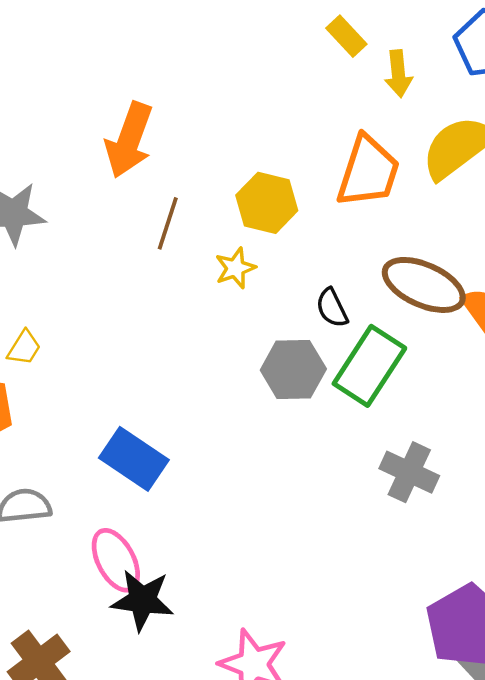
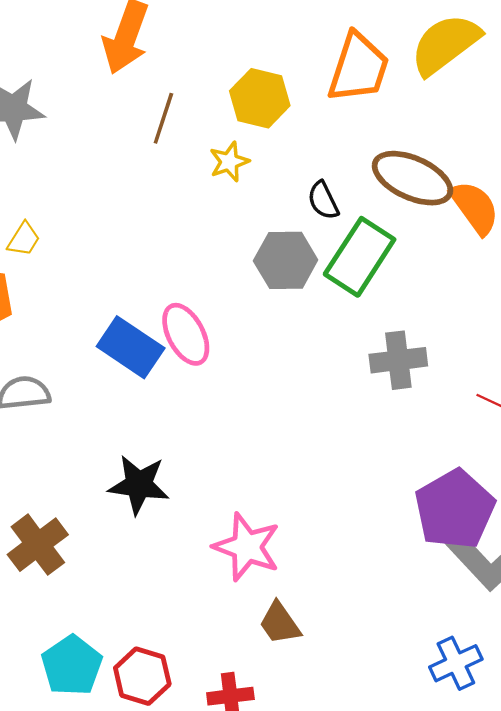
gray cross: (409, 472) -> (398, 360), turned -32
pink ellipse: (116, 560) -> (186, 334), moved

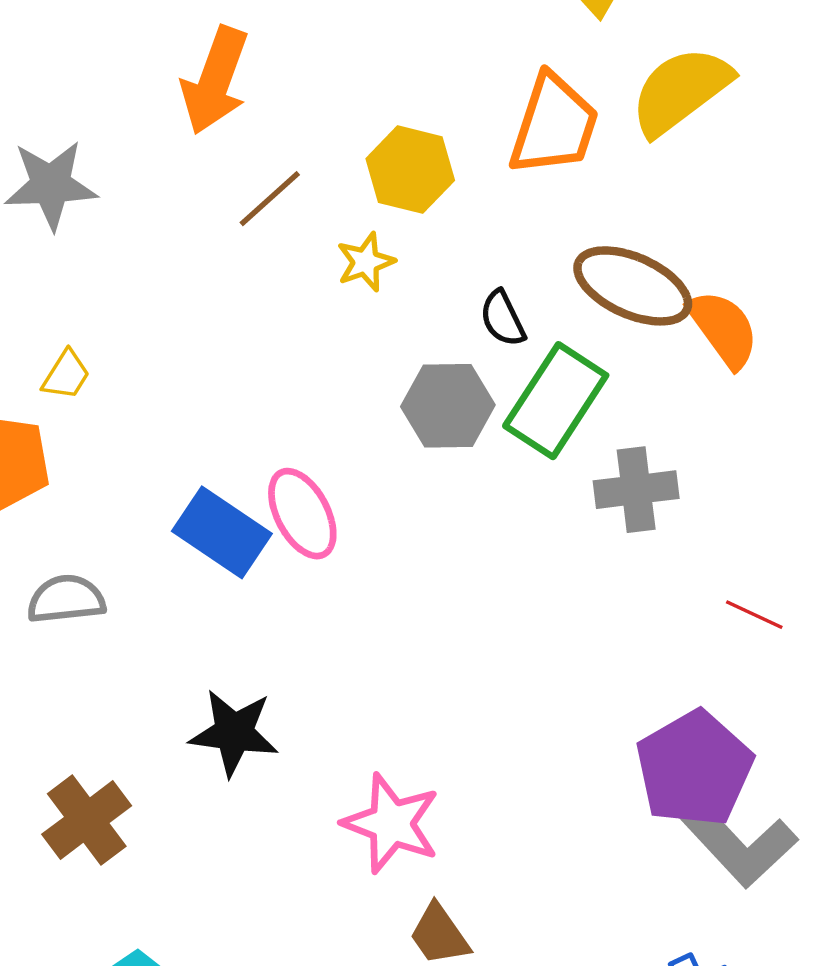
brown line: (163, 118) -> (270, 199), turned 30
gray cross: (398, 360) -> (636, 490), moved

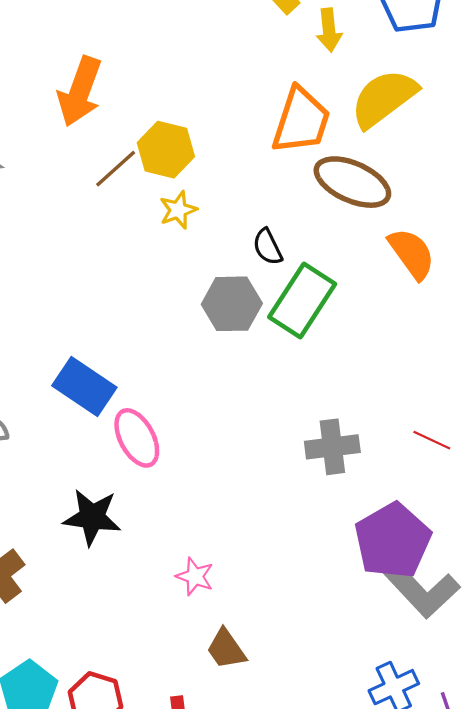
yellow hexagon: (410, 170) -> (166, 150), moved
brown ellipse: (633, 286) -> (352, 182), moved
gray cross: (636, 490) -> (332, 447), moved
pink ellipse: (302, 514) -> (137, 438), moved
pink star: (391, 823) -> (195, 576), size x0.6

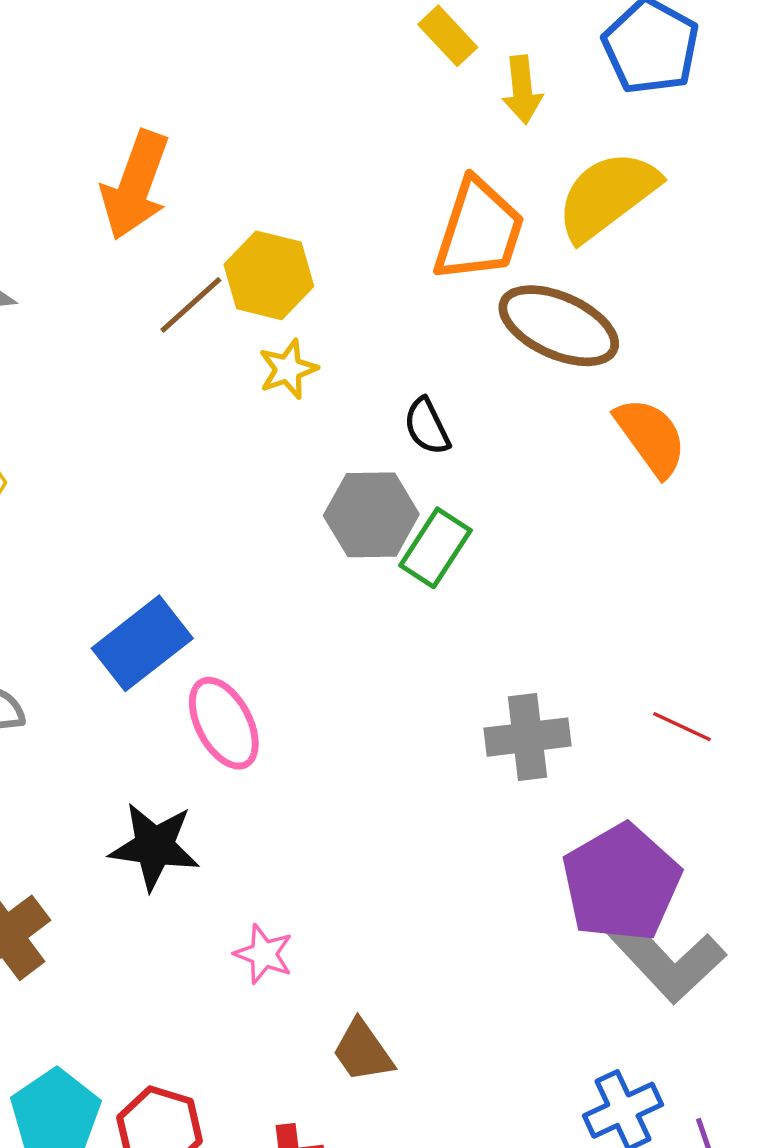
green rectangle: (302, 300) -> (436, 548), moved, size x0.7
blue rectangle: (84, 387) -> (142, 643), turned -72
pink star: (195, 576) -> (264, 954), moved

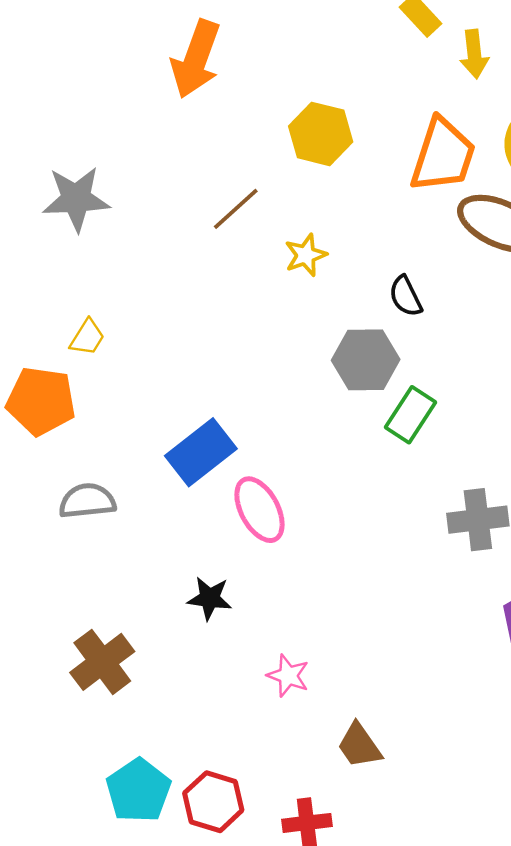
orange arrow: (135, 185) -> (196, 59), moved
yellow hexagon: (269, 275) -> (321, 134), moved
green rectangle: (436, 548) -> (411, 415), moved
black star: (154, 846) -> (210, 598), size x0.7

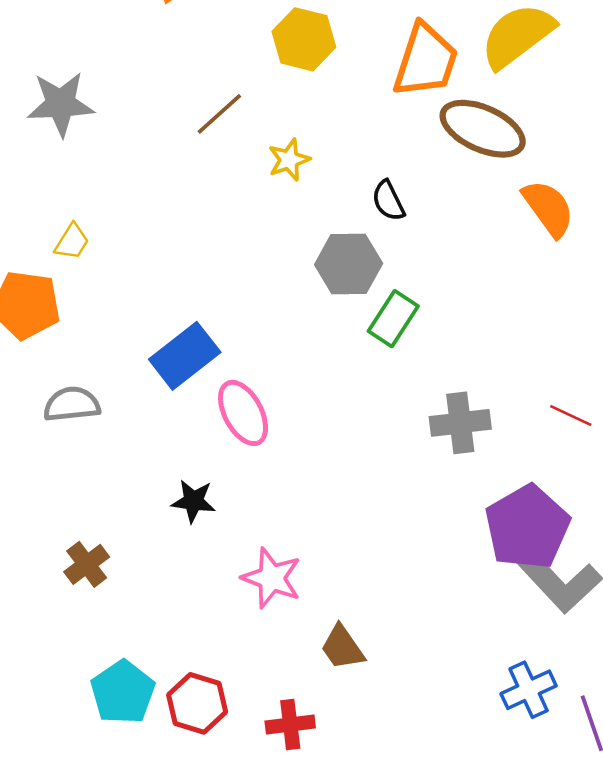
brown cross: (102, 662) -> (87, 564), size x0.7
pink star: (288, 676) -> (272, 578), size x1.4

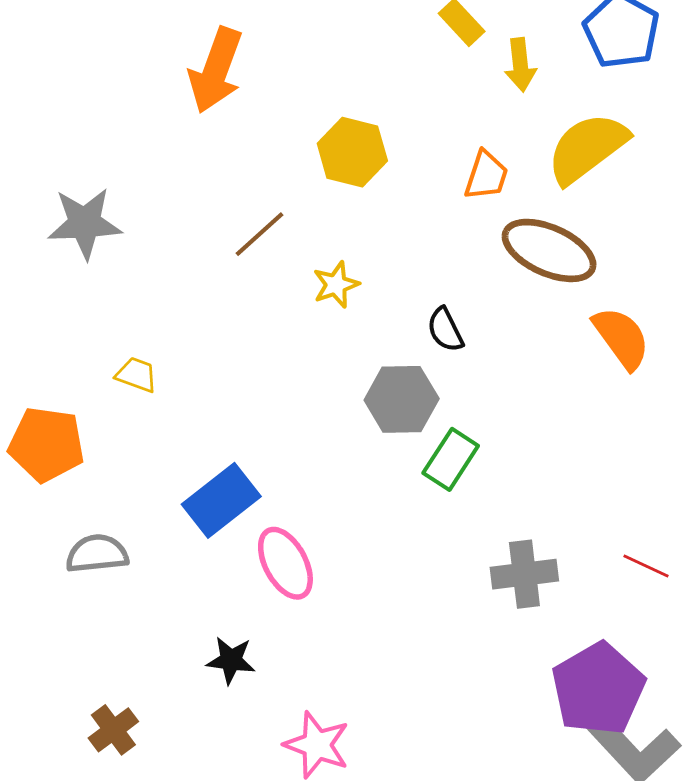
orange trapezoid: (426, 60) -> (486, 175), size x0.6
yellow trapezoid: (72, 242) -> (137, 375), moved, turned -102

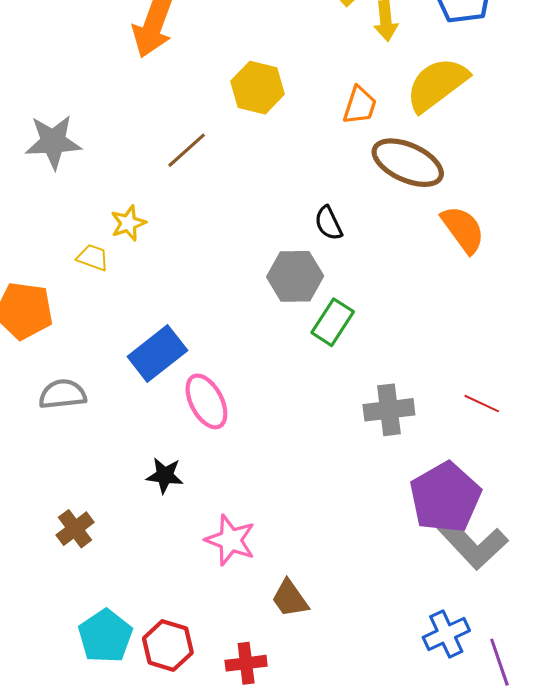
yellow star: (336, 285) -> (128, 223), moved

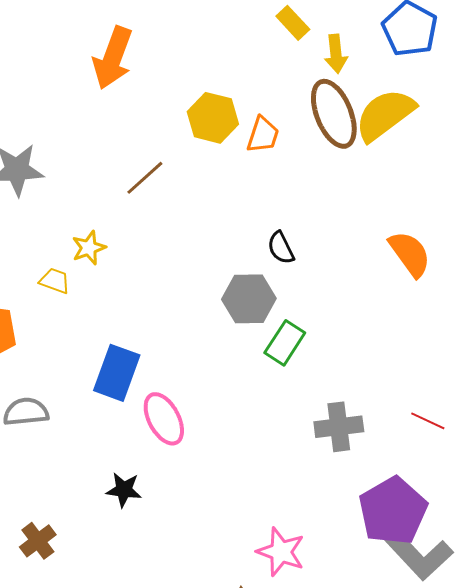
orange trapezoid: (360, 105) -> (263, 135), moved
brown ellipse: (408, 163) -> (334, 114), moved, turned 44
blue rectangle: (157, 353) -> (117, 373), turned -32
pink star: (230, 540) -> (281, 552), moved

